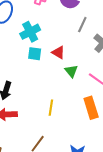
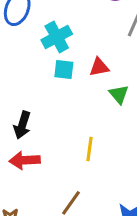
red triangle: (58, 53) -> (99, 67), turned -40

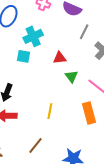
cyan square: (64, 70) -> (24, 56), moved

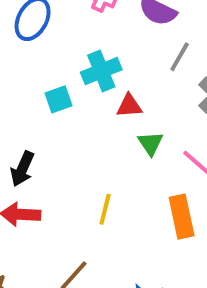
cyan cross: (33, 36) -> (101, 71), moved
cyan square: (24, 56) -> (58, 99), turned -32

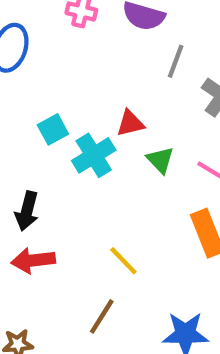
cyan cross: (101, 71) -> (94, 155), moved
yellow line: (105, 209) -> (123, 261), moved, turned -48

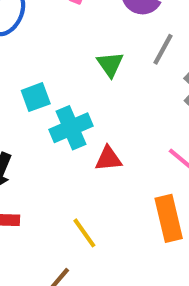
red triangle: (130, 123) -> (108, 159), moved
green triangle: (160, 160) -> (110, 64), moved

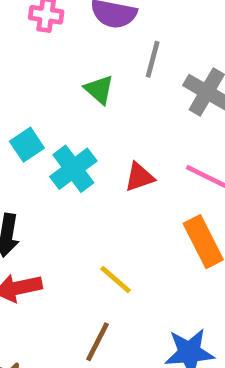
red triangle: (108, 159) -> (139, 177), moved

